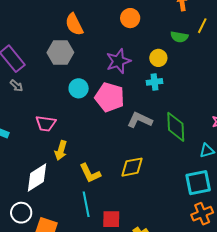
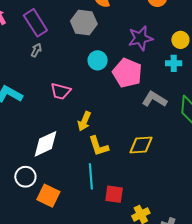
gray arrow: (17, 86) -> (36, 50), turned -112
yellow arrow: (61, 150) -> (84, 121), moved

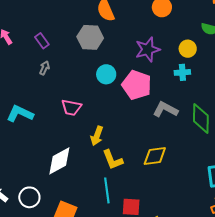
purple rectangle: (35, 23) -> (42, 41), size x0.6
white circle: (25, 177) -> (29, 197), moved

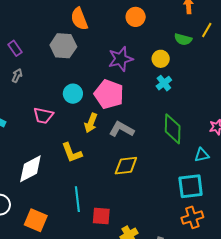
cyan cross: (182, 72) -> (164, 83), moved, turned -35
cyan circle: (106, 74) -> (73, 94), moved
gray L-shape: (165, 110) -> (121, 129), moved
yellow arrow: (97, 136) -> (91, 123), moved
yellow L-shape: (113, 160) -> (72, 153), moved

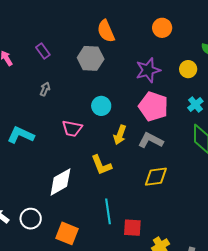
purple rectangle: (15, 48) -> (43, 51), moved
cyan cross: (164, 83) -> (195, 105), moved
pink pentagon: (109, 94) -> (153, 106), moved

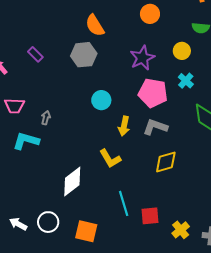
gray arrow: (45, 89) -> (46, 118), moved
cyan cross: (195, 105) -> (186, 81), moved
pink trapezoid: (72, 129) -> (14, 106), moved

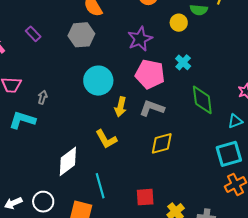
yellow circle: (182, 51) -> (179, 23), moved
cyan circle: (101, 100) -> (98, 81), size x1.5
cyan line: (124, 203) -> (100, 186), moved
white arrow: (18, 224) -> (13, 203), turned -54

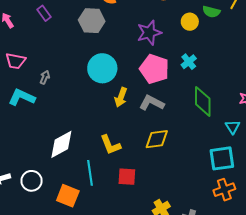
cyan triangle: (235, 121) -> (232, 127), turned -49
yellow L-shape: (106, 139) -> (110, 145), moved
red square: (145, 197) -> (127, 177), moved

